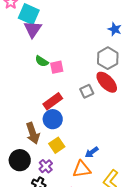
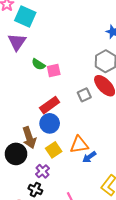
purple triangle: (33, 29) -> (17, 42), moved
black circle: (20, 160) -> (16, 154), moved
orange triangle: (82, 169) -> (79, 145), moved

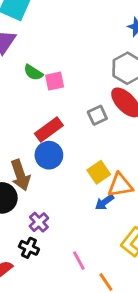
orange triangle: (79, 145) -> (120, 185), moved
yellow square: (54, 150) -> (99, 172), moved

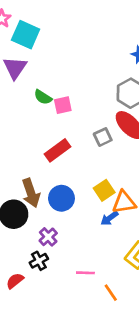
blue circle: (49, 155) -> (61, 198), moved
black cross: (29, 248) -> (39, 261), turned 36
pink line: (79, 261) -> (85, 273), turned -60

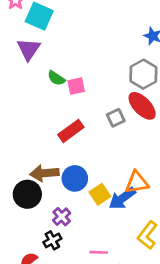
yellow square: (104, 190) -> (100, 194), moved
brown arrow: (31, 193) -> (44, 173), turned 104
blue arrow: (109, 218) -> (122, 198), size x1.5

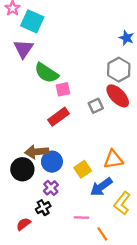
green semicircle: (56, 78) -> (46, 73), size x1.6
pink square: (76, 86) -> (63, 89), moved
blue circle: (75, 178) -> (52, 162), moved
blue arrow: (122, 198) -> (101, 187), moved

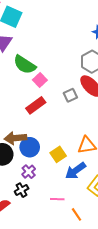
pink square: (63, 89) -> (40, 80), turned -32

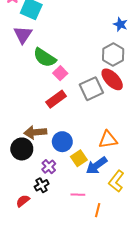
gray square: (70, 95) -> (91, 89), size x1.6
blue circle: (30, 147) -> (62, 142), moved
yellow square: (58, 154) -> (79, 158), moved
orange line: (77, 214) -> (98, 210), turned 48

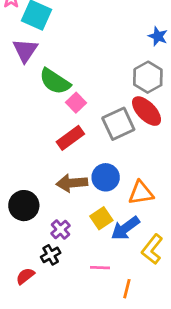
brown arrow: (35, 132) -> (72, 183), moved
blue circle: (62, 142) -> (106, 177), moved

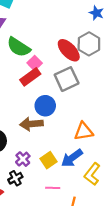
red ellipse: (147, 111) -> (69, 50), moved
red rectangle: (70, 138) -> (30, 77), moved
blue circle: (106, 177) -> (45, 106), moved
yellow square: (101, 218) -> (48, 160), moved

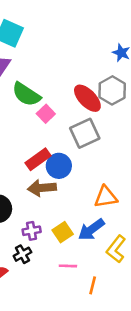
red rectangle: (30, 77) -> (38, 159), moved
purple cross: (23, 159) -> (32, 231), turned 32

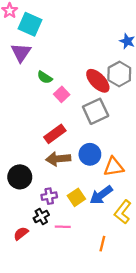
green semicircle: (26, 94) -> (45, 77), size x0.6
blue circle: (59, 166) -> (90, 154), moved
pink line: (68, 266) -> (63, 227), moved

